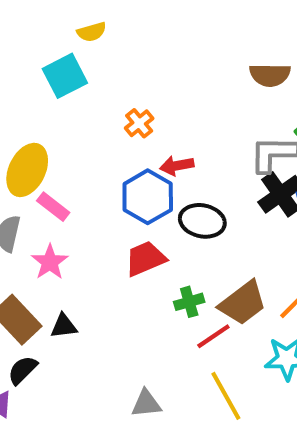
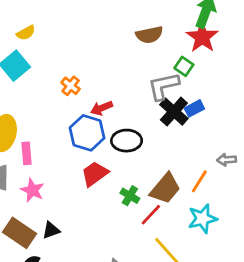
pink rectangle: (53, 207) -> (26, 153), turned 60
green cross: (189, 302) -> (130, 196), turned -30

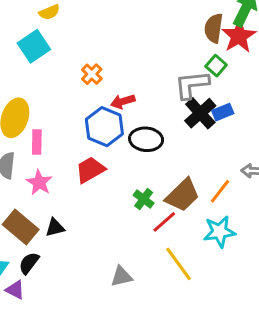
brown semicircle: (149, 35) -> (214, 28), moved, turned 104
red trapezoid: (95, 174) -> (90, 170), moved

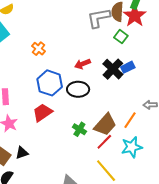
gray L-shape: (192, 85) -> (99, 18), moved
red arrow: (123, 102) -> (83, 64), moved
red line: (164, 222) -> (104, 142), moved

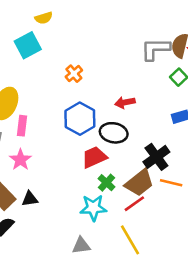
black cross: (113, 69) -> (156, 157), moved
red trapezoid: (42, 112) -> (94, 157), moved
orange line: (130, 120) -> (171, 183), turned 60
cyan star: (132, 147) -> (93, 208), moved

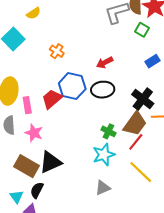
yellow semicircle: (44, 18) -> (34, 13), moved
red trapezoid: (94, 157) -> (52, 99), moved
black triangle: (30, 199) -> (50, 162), size x1.6

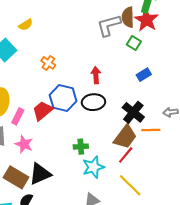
red arrow: (105, 63) -> (96, 75), turned 112
pink rectangle: (27, 105) -> (18, 116), turned 35
green cross: (108, 131) -> (81, 147), moved, turned -32

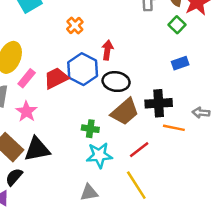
red arrow: (96, 75) -> (107, 50), moved
black cross: (133, 112) -> (159, 103), turned 35
brown trapezoid: (125, 137) -> (125, 112), moved

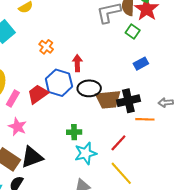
brown trapezoid: (125, 112) -> (108, 99), moved, turned 45

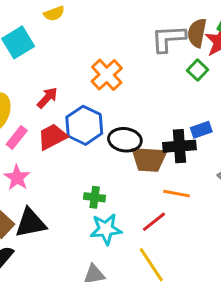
orange cross: (46, 47) -> (107, 75), moved, size x1.5
red arrow: (77, 63) -> (47, 98), moved, turned 35
blue rectangle: (141, 64) -> (201, 130), moved
black cross: (128, 101) -> (179, 146), moved
orange line: (145, 119) -> (176, 194), moved

